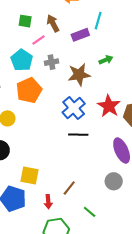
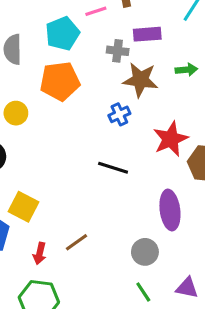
purple rectangle: (80, 35) -> (147, 34), moved
gray cross: (52, 62) -> (118, 51), moved
blue cross: (74, 108) -> (119, 114), moved, size x0.6
green line: (90, 212) -> (143, 292), moved

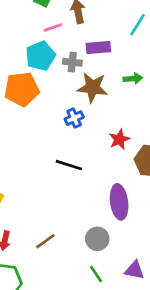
cyan pentagon: (62, 34) -> (40, 56), moved
red star: (171, 139) -> (119, 139), size x0.7
brown line: (77, 242) -> (45, 241), moved

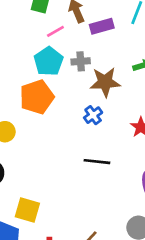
purple rectangle: (98, 47) -> (102, 26), moved

